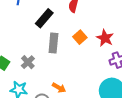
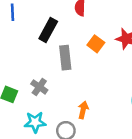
orange arrow: (59, 88) -> (83, 110), turned -96

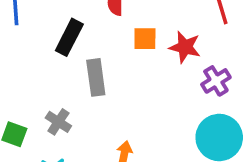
orange square: (96, 44) -> (145, 39), moved, turned -35

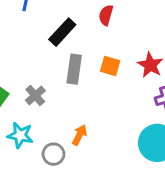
orange square: (145, 39) -> (110, 66), moved

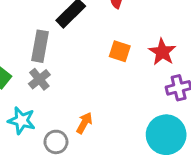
gray rectangle: (74, 69) -> (40, 46), moved

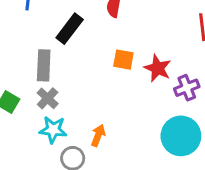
red star: (162, 52) -> (158, 68), moved
cyan star: (22, 120) -> (53, 130), moved

